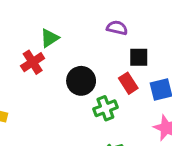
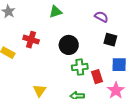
red cross: (33, 62) -> (31, 40), moved, turned 35
red rectangle: (128, 83) -> (97, 77), moved

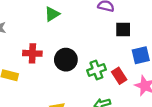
black circle: (69, 45) -> (66, 60), moved

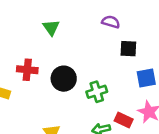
green triangle: (52, 14) -> (51, 28), turned -35
red rectangle: (119, 76) -> (124, 120), moved, turned -35

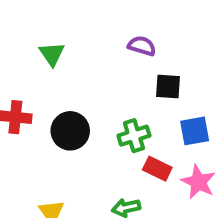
green cross: (97, 92) -> (134, 136), moved
red rectangle: (124, 120) -> (157, 169), moved

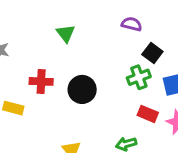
black square: (168, 86) -> (152, 53), turned 36
green cross: (134, 136) -> (139, 77), moved

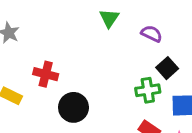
green triangle: (66, 33) -> (109, 18), moved
black circle: (82, 89) -> (73, 107), moved

